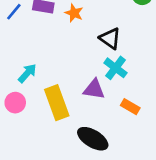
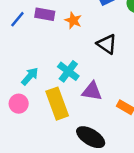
cyan cross: (115, 68) -> (68, 71), moved

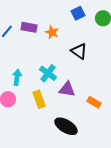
cyan arrow: (30, 76) -> (17, 77), turned -35
yellow rectangle: (57, 104) -> (39, 99), size x0.7

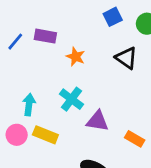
orange star: (52, 32) -> (76, 57), moved
black triangle: (79, 51) -> (126, 58), moved
yellow rectangle: (39, 99) -> (45, 135), moved, turned -48

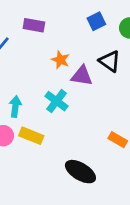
purple rectangle: (45, 36) -> (34, 25), moved
purple triangle: (98, 121) -> (82, 76), moved

